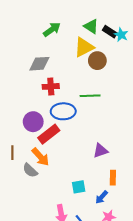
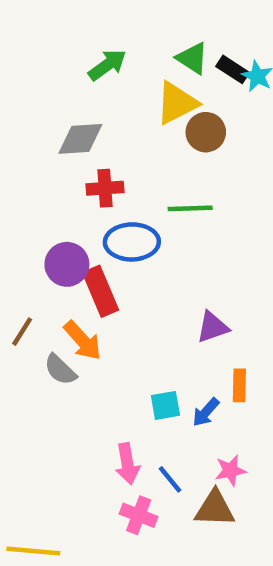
red rectangle: (49, 134) -> (101, 291), turned -75
brown line: (12, 153) -> (22, 332), turned 32
blue arrow: (101, 197) -> (206, 412), moved

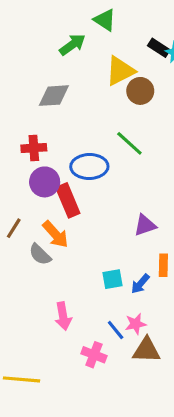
green triangle: (192, 58) -> (105, 20), moved
red cross: (105, 188) -> (34, 148), moved
green line: (190, 208) -> (129, 143), turned 44
pink arrow: (127, 464) -> (63, 316), moved
pink star: (230, 470) -> (136, 324), moved

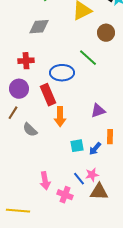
brown circle: (140, 91) -> (106, 33), moved
purple circle: (45, 182) -> (19, 89), moved
orange arrow: (55, 234) -> (60, 117), moved, turned 42
pink arrow: (63, 316) -> (45, 181), moved

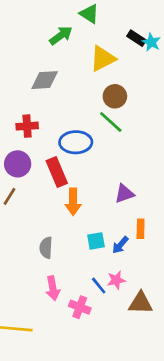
brown circle: (106, 33) -> (115, 96), moved
gray semicircle: (30, 130) -> (46, 248), moved, turned 49
brown triangle: (99, 192) -> (141, 303), moved

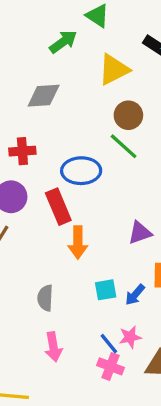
pink cross: (80, 307) -> (110, 366), moved

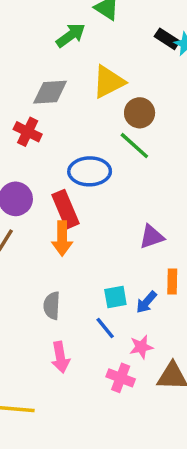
yellow triangle: (114, 70) -> (109, 82), moved
red cross: (22, 151) -> (28, 132), moved, turned 30
orange arrow: (78, 242) -> (62, 238), moved
blue line: (109, 344) -> (105, 328), moved

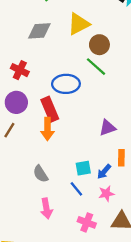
red cross: (28, 132) -> (20, 70), moved
gray semicircle: (52, 306) -> (41, 174), turned -36
pink star: (141, 347) -> (106, 194), moved

